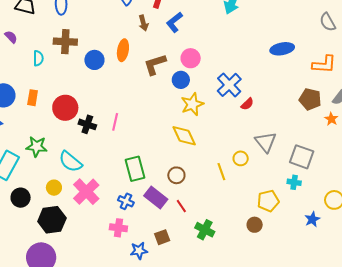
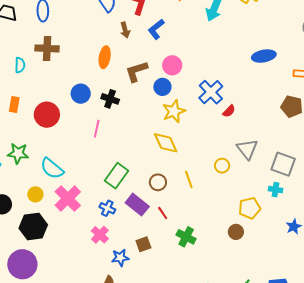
blue circle: (94, 60) -> (81, 94), moved
black cross: (87, 124) -> (110, 99), moved
green rectangle: (135, 169) -> (116, 176), turned 50
yellow line: (221, 172) -> (189, 180), moved
pink cross: (118, 228) -> (100, 235), turned 36

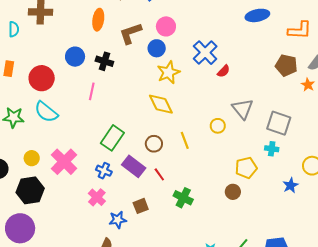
cyan semicircle: (52, 168) -> (46, 112), moved

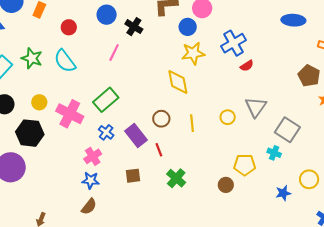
red circle: (42, 78) -> (69, 27), size x0.6
green rectangle: (112, 138) -> (106, 100), moved
pink cross: (64, 162) -> (70, 114), turned -32
blue star: (118, 220) -> (91, 180), moved

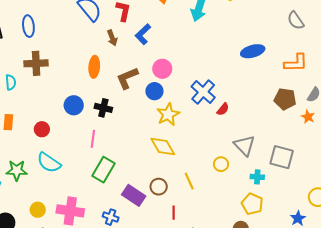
green rectangle: (106, 100) -> (104, 170), moved
purple rectangle: (136, 136) -> (134, 195), moved
red line: (159, 150) -> (174, 213), moved, turned 40
cyan cross: (274, 153) -> (257, 177), moved
yellow pentagon: (245, 165) -> (252, 204), turned -30

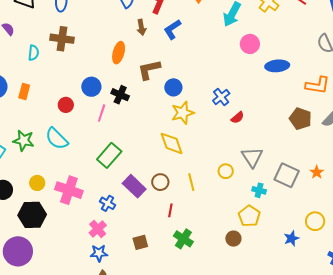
pink circle: (162, 69) -> (250, 44), moved
blue cross: (203, 92) -> (221, 97), size x0.7
orange star: (308, 117) -> (317, 172), moved
red circle: (42, 129) -> (66, 105), moved
pink line: (93, 139) -> (102, 113), moved

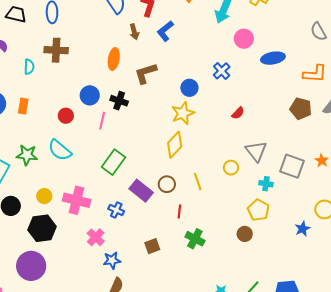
blue circle: (173, 87) -> (189, 88), moved
blue cross: (221, 97) -> (222, 71), moved
yellow diamond: (172, 143) -> (175, 145), turned 68
pink cross: (98, 229) -> (96, 237), moved

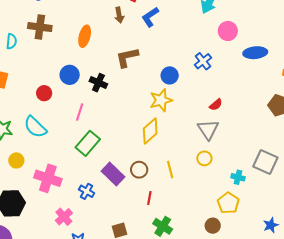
orange ellipse: (114, 59) -> (85, 36), moved
pink line: (102, 121) -> (80, 112), moved
gray triangle: (256, 151) -> (208, 129), moved
yellow circle: (44, 196) -> (16, 160), moved

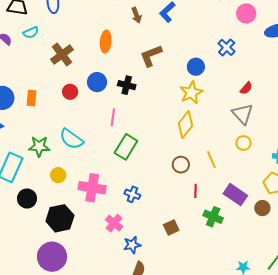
brown cross: (40, 27) -> (62, 55), moved, turned -35
cyan semicircle: (11, 41) -> (31, 33), moved, turned 70
red circle: (44, 93) -> (70, 92), moved
purple rectangle: (113, 174) -> (235, 195), moved

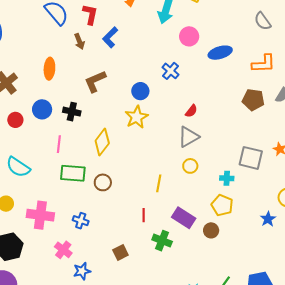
gray triangle: (243, 114) -> (188, 137), turned 45
yellow diamond: (186, 125) -> (102, 142), moved
green rectangle: (126, 147) -> (73, 173), turned 65
yellow line: (211, 159) -> (159, 183), turned 36
brown circle: (181, 165) -> (103, 182), moved

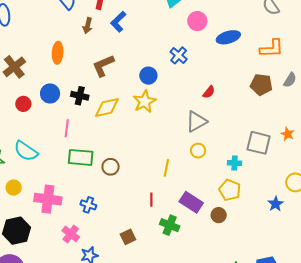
brown arrow: (79, 41) -> (88, 26), turned 35
red semicircle: (191, 111) -> (209, 92), moved
yellow diamond: (102, 142) -> (107, 108), moved, turned 40

